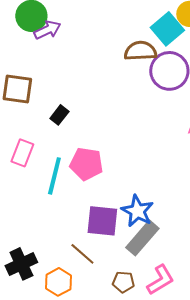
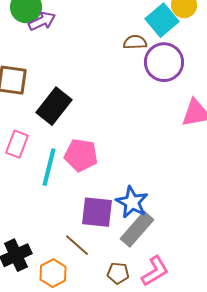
brown semicircle: (140, 51) -> (135, 42), size x0.7
black rectangle: (59, 115) -> (54, 106), size x1.8

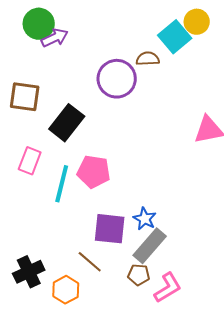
purple circle: (164, 62) -> (117, 79), moved
blue star: (132, 202) -> (145, 219), size x0.7
brown pentagon: (118, 273) -> (139, 275), moved

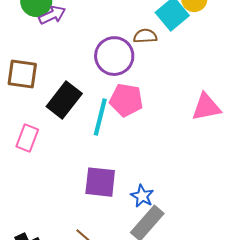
pink pentagon: (94, 172) -> (126, 100), moved
cyan line: (62, 184) -> (100, 117), moved
purple square: (110, 229) -> (100, 182), moved

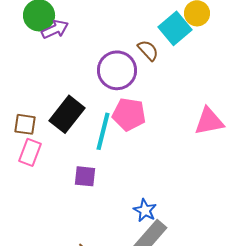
brown semicircle: (145, 36) -> (148, 50), turned 50
brown square: (22, 74) -> (25, 124), moved, size x0.7
purple square: (100, 182) -> (85, 176), moved, size x0.7

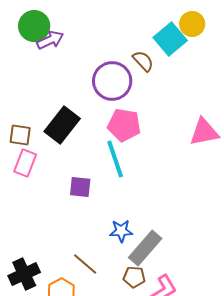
cyan line: (103, 131) -> (115, 159), moved, turned -33
blue star: (145, 210) -> (121, 231), moved, turned -30

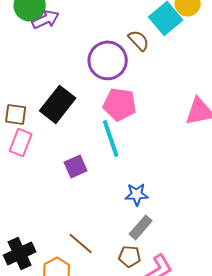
purple square: (80, 187) -> (76, 166), turned -30
blue star: (121, 231) -> (137, 194), moved
gray rectangle: (145, 248) -> (141, 227), size x0.7

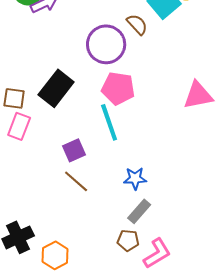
brown line: (81, 243) -> (76, 181), moved

